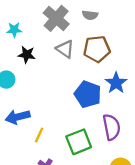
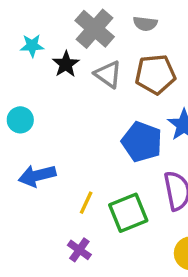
black star: (27, 55) -> (66, 64), moved, turned 30
yellow line: (39, 135) -> (86, 203), moved

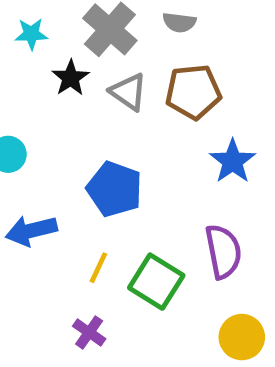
cyan star: (32, 46) -> (31, 34), moved
blue pentagon: (142, 142) -> (115, 189), moved
green square: (128, 213) -> (156, 282), turned -36

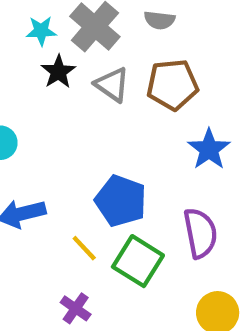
cyan star: (31, 34) -> (41, 31), moved
blue pentagon: (115, 189) -> (121, 201), moved
yellow line: (98, 268) -> (84, 248), turned -68

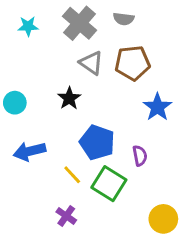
cyan star: (41, 31) -> (28, 26), moved
black star: (58, 72) -> (69, 98), moved
purple semicircle: (200, 233) -> (140, 156), moved, size x0.6

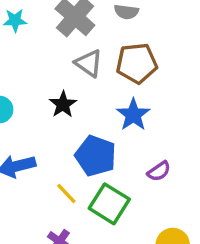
blue star: (157, 107) -> (133, 115), moved
purple semicircle: (140, 156) -> (159, 171), moved, turned 66

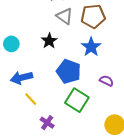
purple semicircle: (159, 171) -> (106, 81), turned -120
yellow line: (66, 194) -> (31, 99), moved

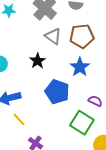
green square: (77, 100) -> (82, 123), moved

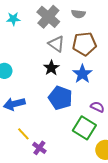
black star: (38, 61) -> (51, 68), moved
yellow line: (19, 119) -> (23, 134), moved

